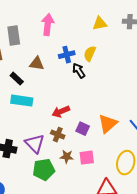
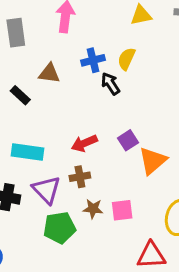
cyan rectangle: (22, 101) -> (27, 152), moved
purple square: (83, 129) -> (128, 140), moved, turned 32
brown cross: (58, 135) -> (80, 177), turned -32

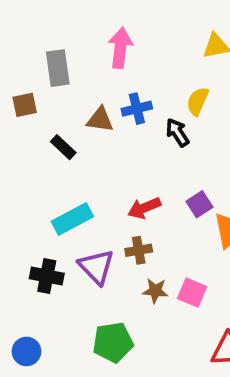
blue cross: (93, 60) -> (137, 109), moved
cyan rectangle: (27, 152) -> (72, 219), turned -36
pink square: (122, 210) -> (192, 293), turned 30
green pentagon: (60, 228) -> (113, 342), moved

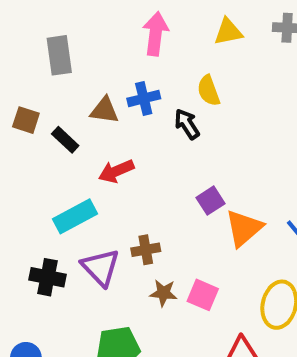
pink arrow: (120, 48) -> (156, 34), moved
yellow semicircle: (198, 101) -> (209, 91), turned -44
brown square: (25, 105) -> (26, 120), moved, turned 30
red arrow: (144, 208) -> (116, 171), moved

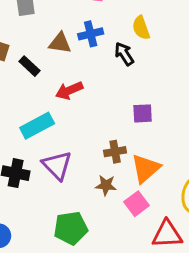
purple square: (211, 201) -> (143, 113), turned 30
orange triangle: (244, 228) -> (146, 168), moved
brown cross: (146, 250) -> (115, 152), moved
pink square: (203, 295) -> (136, 204), moved, turned 30

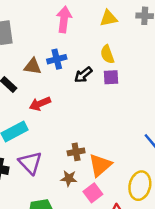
yellow semicircle: (141, 28) -> (107, 54), moved
black arrow: (124, 54) -> (83, 75), turned -96
purple square: (143, 113) -> (111, 77), moved

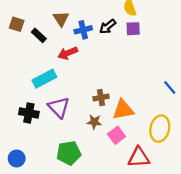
blue cross: (57, 59) -> (83, 30), moved
brown triangle: (33, 66) -> (61, 19), turned 49
orange triangle: (100, 165) -> (123, 110), turned 30

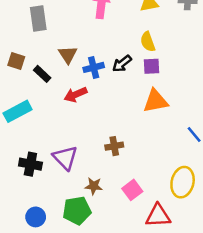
cyan rectangle: (44, 79) -> (18, 111), moved
orange triangle: (123, 110) -> (155, 101), moved
brown star: (94, 122) -> (94, 186), moved
blue circle: (17, 158) -> (36, 217), moved

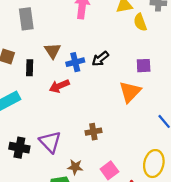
yellow semicircle: (148, 42) -> (140, 22), moved
purple square: (152, 66) -> (144, 66), moved
black rectangle: (42, 74) -> (30, 68), turned 49
orange triangle: (155, 101) -> (130, 92), turned -35

